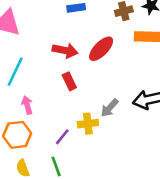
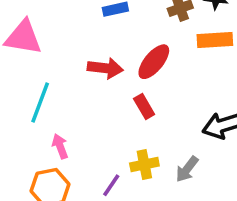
red rectangle: (69, 81) -> (144, 107), moved
gray arrow: (110, 108) -> (187, 169), moved

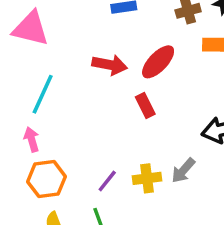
pink arrow: (60, 146) -> (32, 140), moved
yellow cross: (144, 164) -> (147, 178), moved

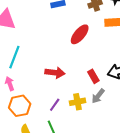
red arrow: (110, 65) -> (55, 73), moved
red rectangle: (145, 106) -> (93, 76), moved

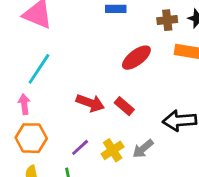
red rectangle: (93, 76) -> (124, 106), moved, turned -32
yellow cross: (78, 102) -> (113, 150), turned -35

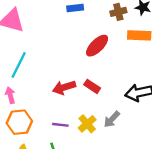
red arrow: (90, 103) -> (64, 87), turned 150
purple line: (80, 147) -> (60, 125), turned 56

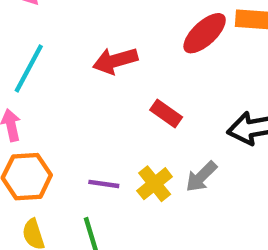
red ellipse: (97, 46) -> (205, 33), moved
red arrow: (64, 87) -> (115, 61), moved

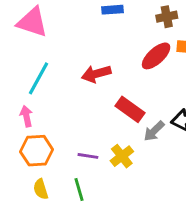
red rectangle: (166, 113) -> (130, 109), size x1.4
gray arrow: (201, 177) -> (154, 131), moved

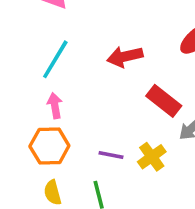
pink arrow: (26, 116) -> (55, 106), moved

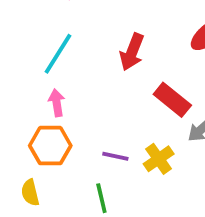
red arrow: (125, 57) -> (132, 52), turned -56
yellow semicircle: (53, 193) -> (30, 193), moved

